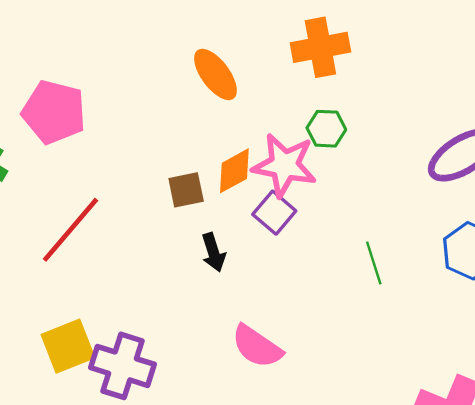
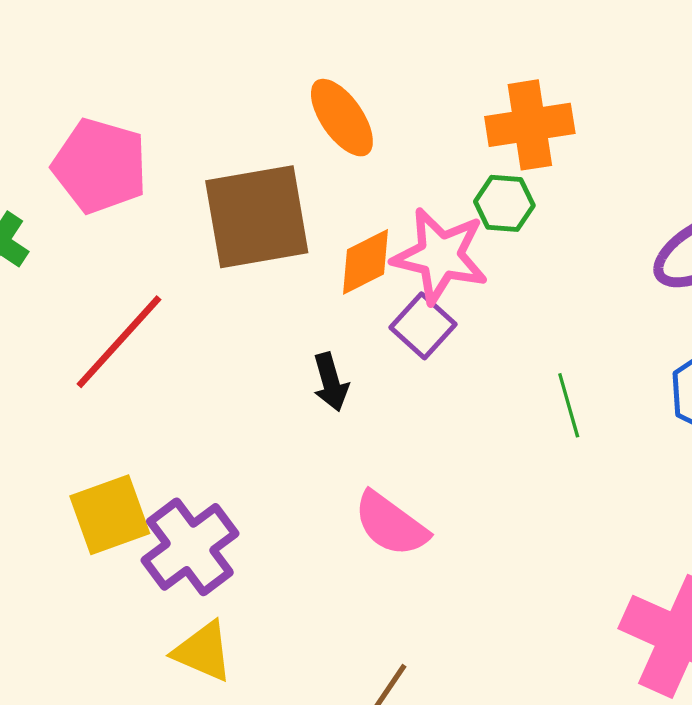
orange cross: (320, 47) -> (530, 125), moved
brown square: (186, 190) -> (257, 217), moved, size x2.0
purple cross: (123, 366) -> (190, 547), turned 34

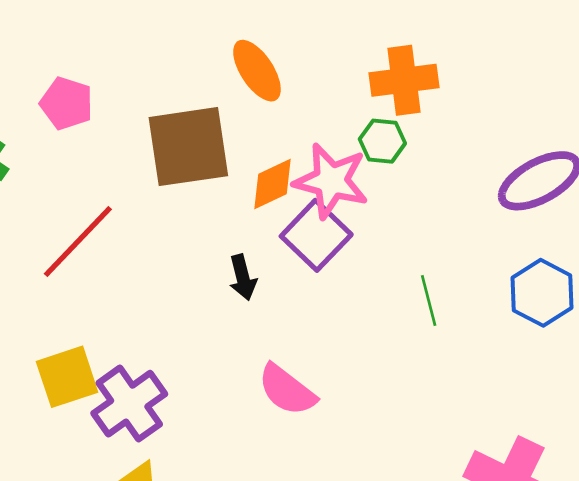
pink pentagon: (100, 166) -> (67, 103), size x0.7
purple square: (423, 326) -> (316, 235), size x1.4

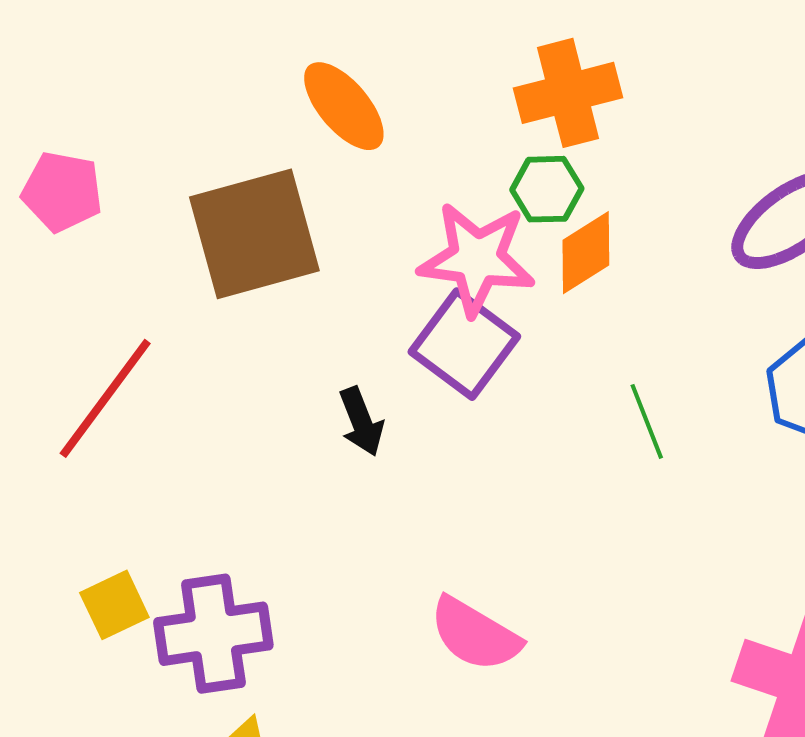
orange diamond: (273, 184) -> (586, 253), moved
yellow square: (67, 377) -> (114, 605), size x0.7
pink semicircle: (287, 390) -> (475, 634), moved
purple cross: (129, 404) -> (213, 634), turned 34

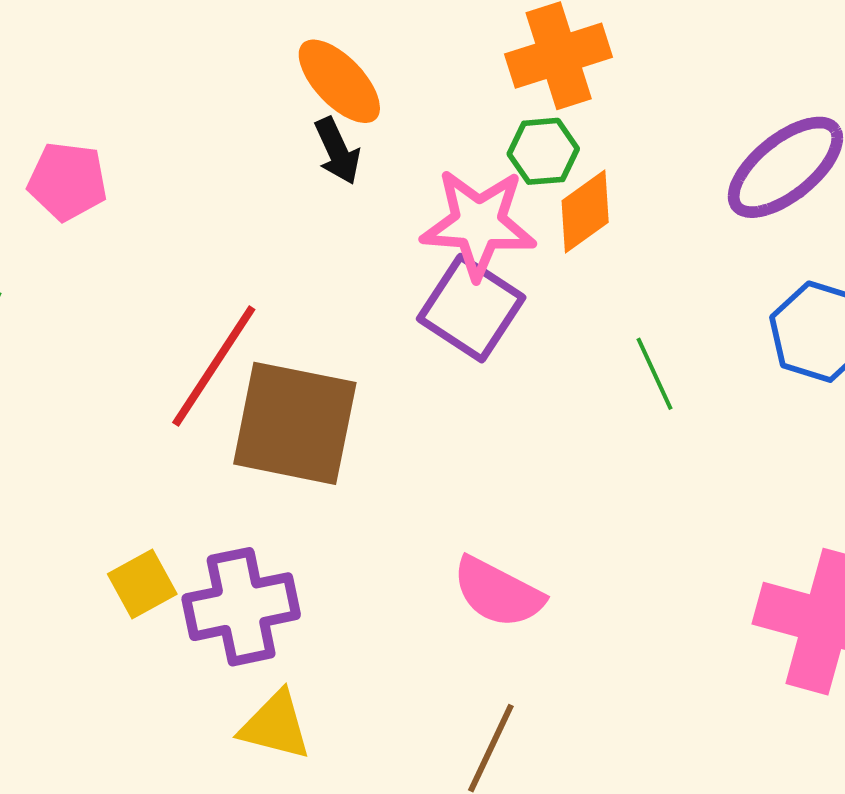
brown square: (254, 234) -> (295, 423), moved, turned 30
red line: (105, 398) -> (214, 366), moved
black arrow: (361, 422) -> (337, 151), moved

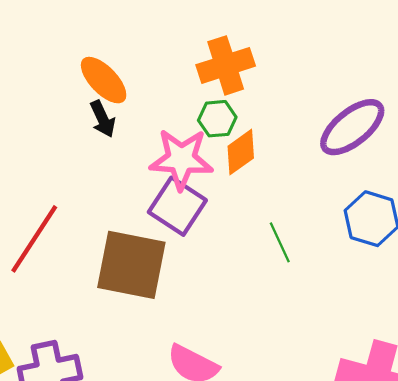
brown square: (295, 423) -> (131, 265), moved

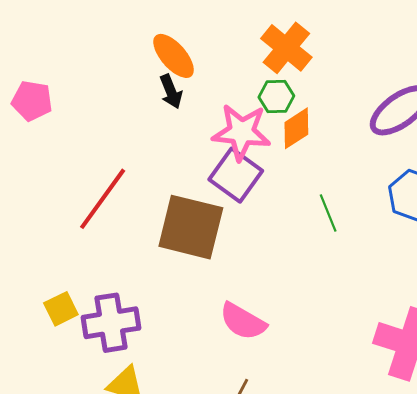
orange cross: (226, 65) -> (286, 48), turned -36

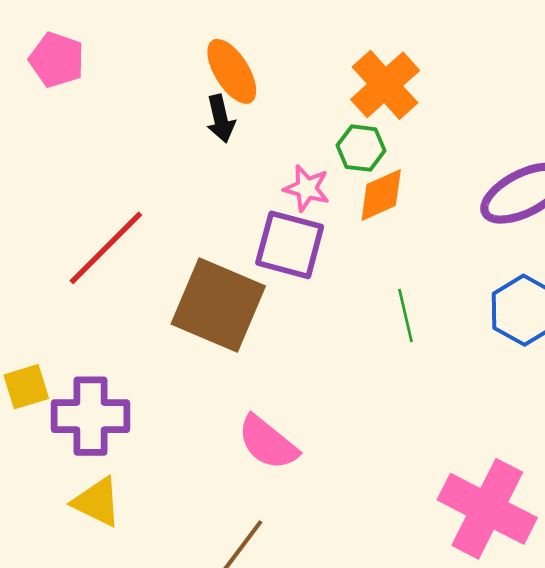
pink pentagon: (32, 101) -> (57, 60), moved
pink star: (241, 132) -> (307, 188), size x0.6
purple square: (236, 175) -> (290, 245), turned -30

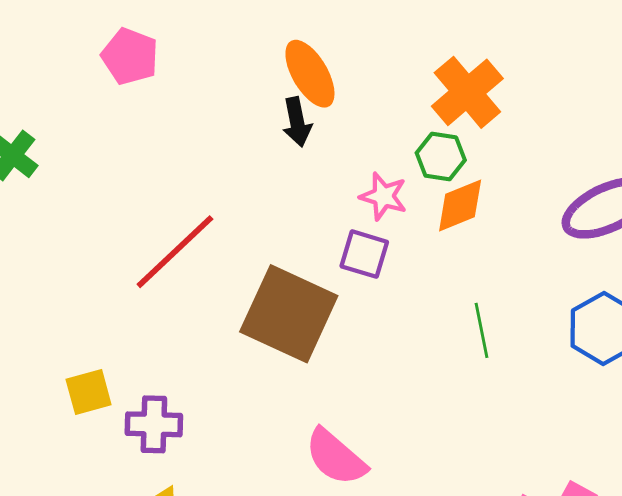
purple square: (290, 245) -> (364, 254), size x0.7
purple cross: (90, 416) -> (154, 424), size x0.7

